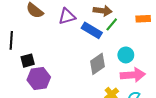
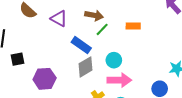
purple triangle: (67, 16) -> (59, 19), turned 42
blue rectangle: (92, 30) -> (81, 45), moved
purple hexagon: (39, 78) -> (45, 79), moved

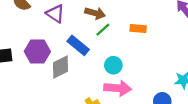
gray diamond: (86, 67) -> (60, 67), moved
purple hexagon: (45, 79) -> (37, 51), moved

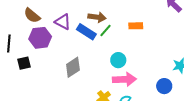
blue rectangle: (78, 45) -> (86, 32), moved
purple hexagon: (37, 51) -> (40, 38), moved

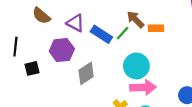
brown arrow: (97, 17) -> (135, 19), moved, turned -144
purple hexagon: (40, 38) -> (62, 50), moved
cyan circle: (118, 60) -> (136, 66), size x1.5

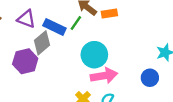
purple hexagon: (62, 50) -> (25, 61), moved
gray diamond: (86, 73) -> (42, 43), moved

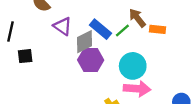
purple triangle: (26, 19) -> (63, 26), moved
purple hexagon: (25, 61) -> (91, 60), moved

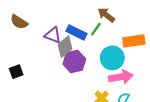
purple triangle: (63, 26) -> (53, 35), moved
orange rectangle: (157, 29) -> (134, 41), moved, size x1.5

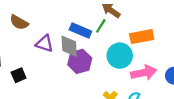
purple triangle: (53, 35) -> (45, 44), moved
gray diamond: (65, 47) -> (69, 46), turned -50
pink arrow: (121, 77) -> (144, 73), moved

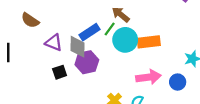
blue rectangle: (80, 31) -> (90, 32), turned -60
cyan circle: (120, 56) -> (125, 40), moved
black square: (19, 75) -> (60, 72), moved

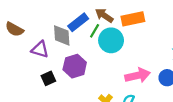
blue rectangle: (90, 32) -> (78, 22), moved
orange rectangle: (149, 42) -> (133, 19), moved
gray diamond: (77, 47) -> (62, 35), moved

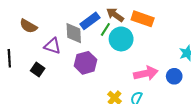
orange rectangle: (133, 19) -> (143, 19), turned 30
black square: (48, 78) -> (38, 69), moved, turned -32

